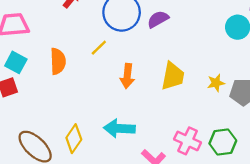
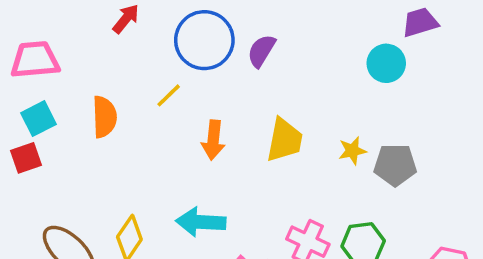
purple semicircle: (158, 19) -> (261, 51), turned -30
cyan square: (16, 62) -> (38, 119), turned 35

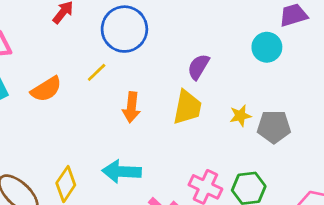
purple semicircle: (261, 51) -> (198, 67), moved
orange semicircle: (104, 117) -> (46, 89), turned 60

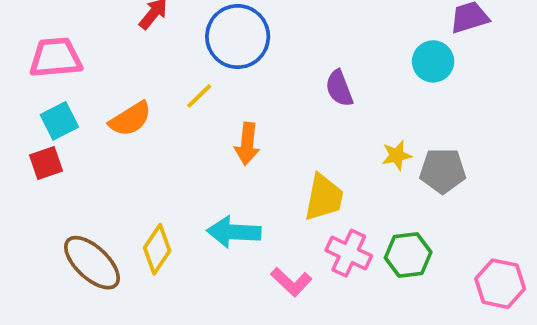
purple semicircle: (198, 67) -> (339, 88), turned -52
yellow trapezoid: (187, 107) -> (324, 197), moved

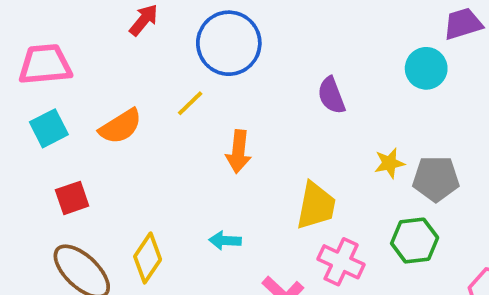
red square: (46, 163) -> (72, 198), moved
cyan arrow: (234, 232) -> (225, 241), size x0.6
green hexagon: (408, 255) -> (415, 241), moved

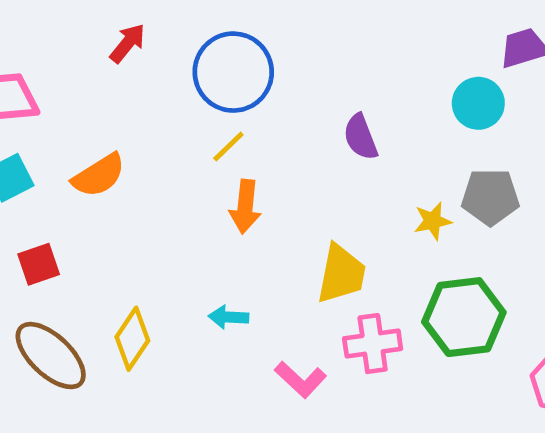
yellow line: (190, 103) -> (228, 147), moved
gray pentagon: (436, 179) -> (490, 197), moved
green hexagon: (415, 241) -> (464, 317), size x1.4
pink cross: (341, 262) -> (373, 344), turned -33

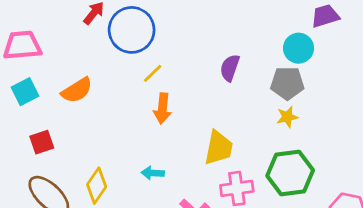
blue circle: (233, 72) -> (132, 30), moved
purple semicircle: (361, 137) -> (230, 68), turned 40
gray pentagon: (490, 197) -> (287, 83), moved
yellow star: (433, 221) -> (287, 117), moved

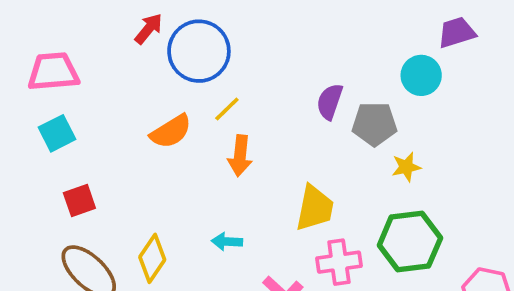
gray pentagon: (287, 83) -> (374, 124), moved
orange semicircle: (77, 90) -> (171, 131), moved

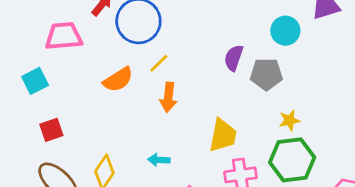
pink trapezoid: (53, 72) -> (64, 36), moved
cyan circle: (421, 75) -> (285, 31), moved
yellow star: (406, 167) -> (289, 120), moved

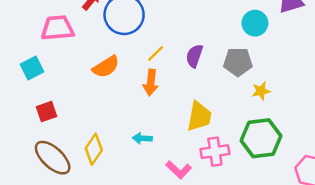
purple semicircle: (234, 58) -> (194, 56), moved
yellow line: (159, 63) -> (156, 53), moved
yellow star: (289, 120) -> (261, 91), moved

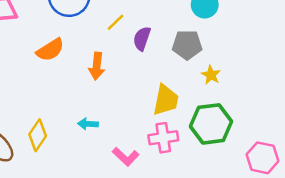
yellow line: (156, 53) -> (116, 22), moved
yellow star: (261, 91) -> (211, 75), turned -30
yellow trapezoid: (199, 116) -> (166, 100), moved

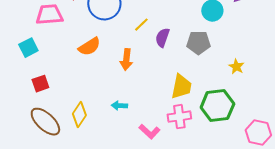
yellow star: (211, 75) -> (236, 67), moved

